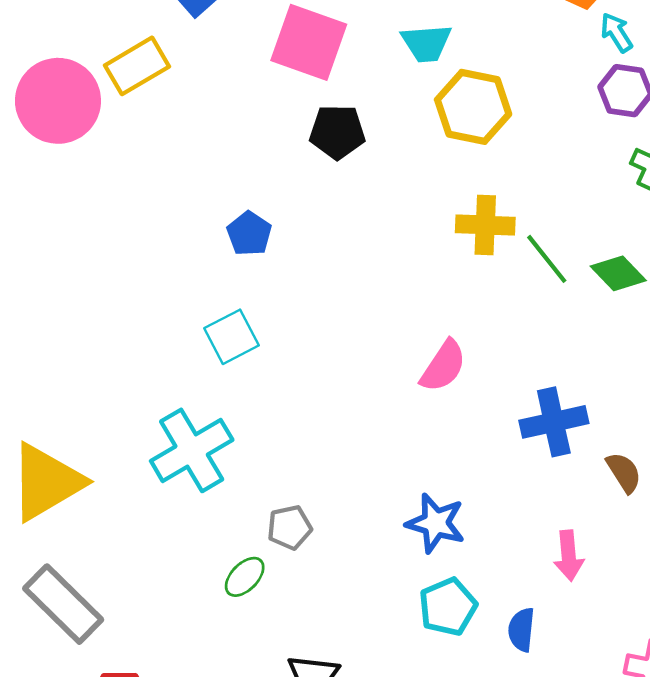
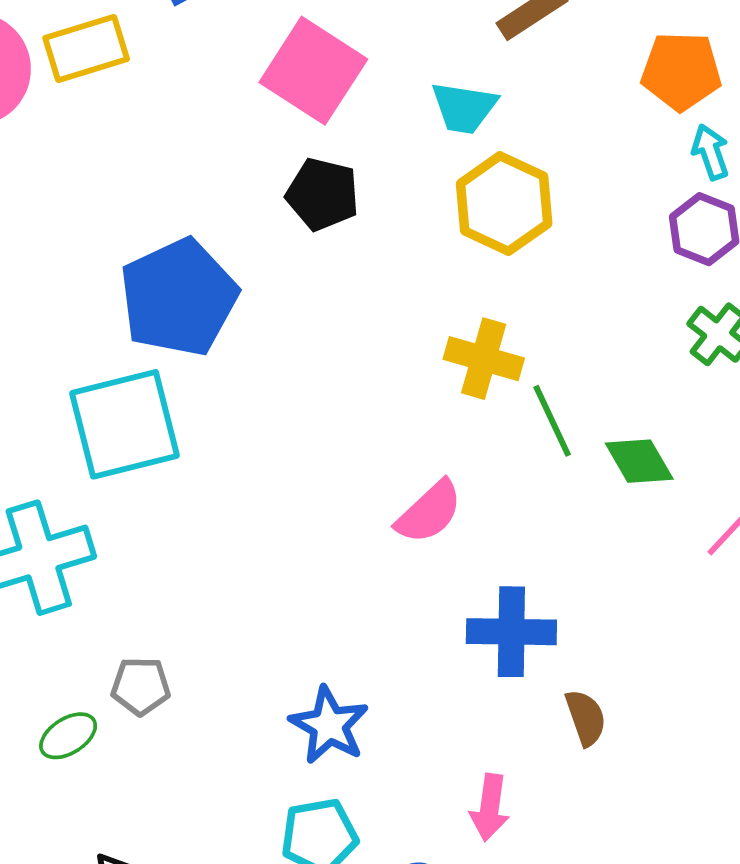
blue pentagon: (249, 234) -> (179, 297), size x2.0
cyan square: (231, 337) -> (125, 424), size x1.6
pink semicircle: (443, 366) -> (429, 512), moved

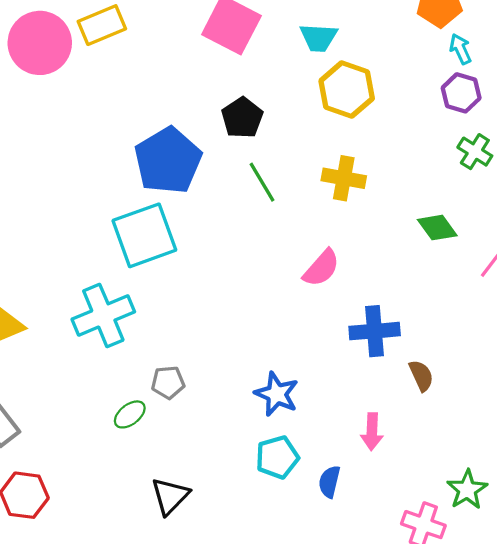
black pentagon: (323, 194) -> (242, 118), moved, turned 30
green line: (552, 421) -> (262, 182), moved

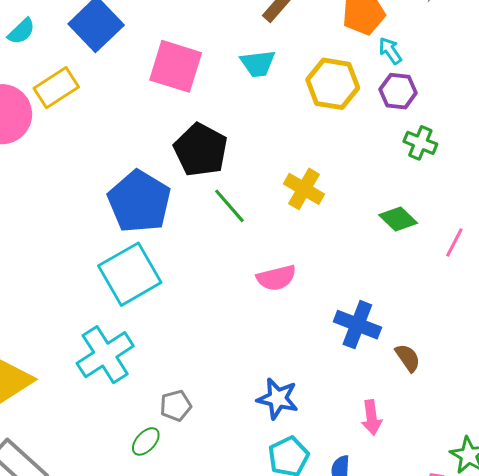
yellow hexagon: (347, 90) -> (333, 84), moved
black pentagon: (242, 118) -> (201, 150), size x1.4
yellow cross: (344, 178) -> (304, 189), turned 30
pink semicircle: (321, 268) -> (276, 278), moved, turned 45
blue cross: (375, 331) -> (357, 325), turned 36

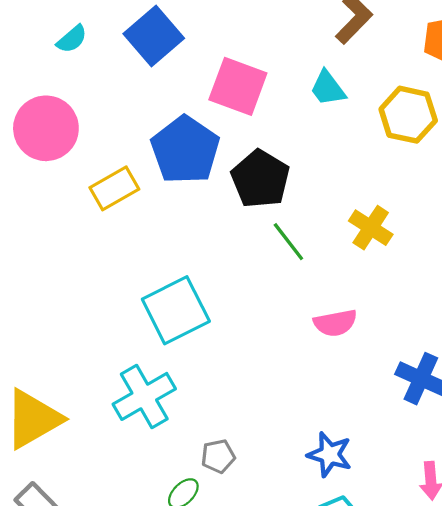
cyan trapezoid: (258, 64) -> (328, 88), turned 57
yellow rectangle: (56, 88) -> (114, 188), moved
blue pentagon: (139, 202) -> (185, 150), moved

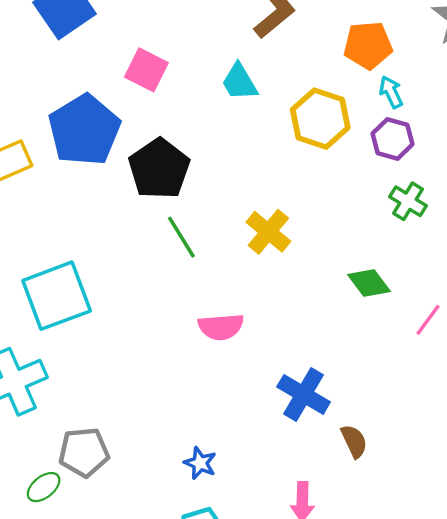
pink square: (238, 86) -> (146, 70), size x0.7
blue star: (330, 454) -> (200, 463), size x0.7
gray pentagon: (218, 456) -> (84, 452), size x1.4

